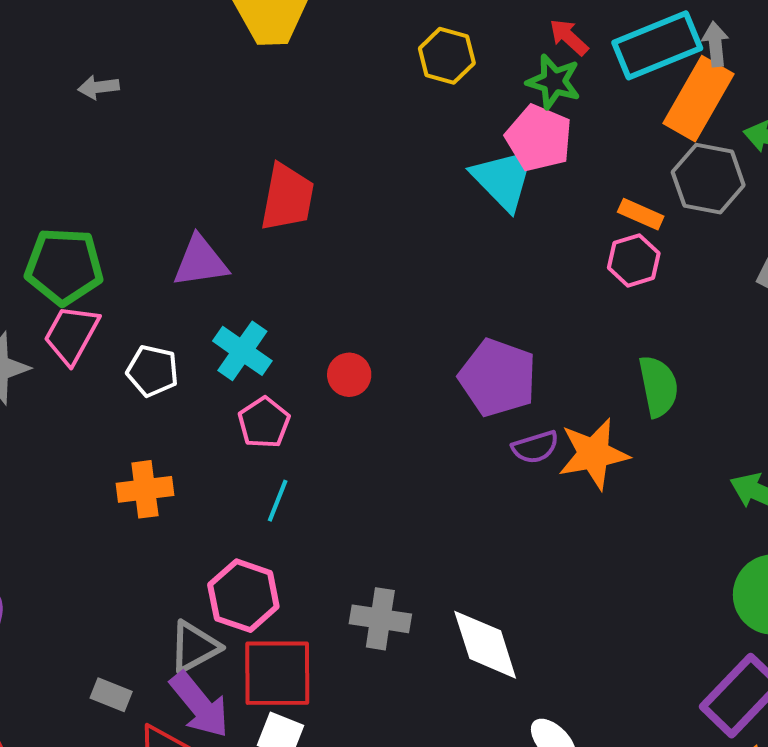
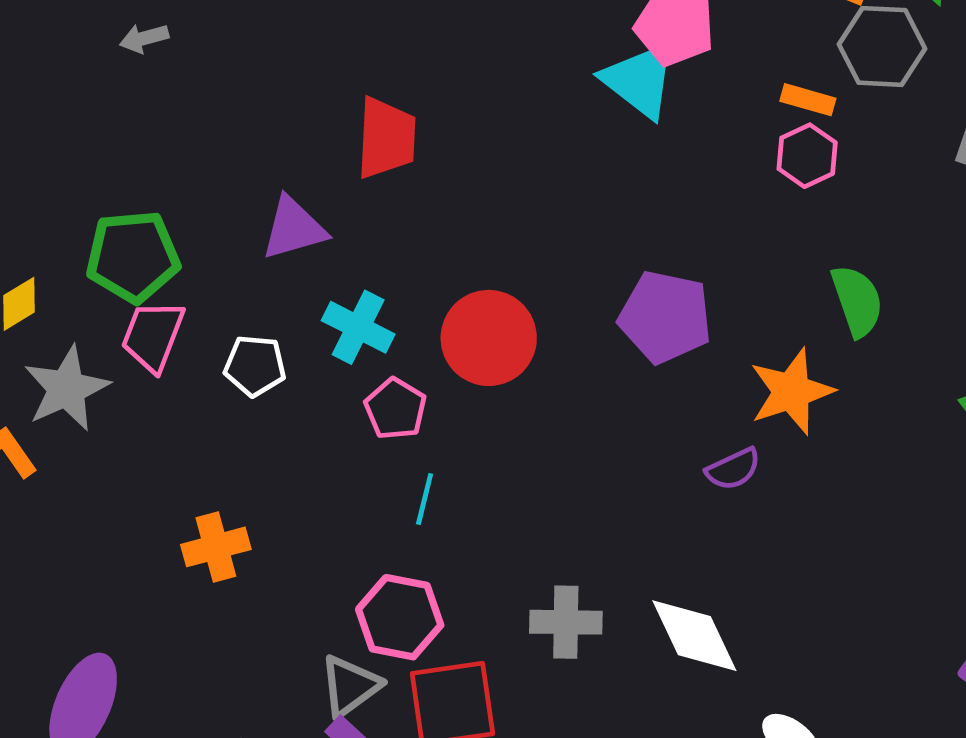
red circle: (349, 375) -> (489, 338), size x1.8
purple semicircle: (535, 447) -> (733, 469), moved
orange cross: (145, 489) -> (216, 547), moved

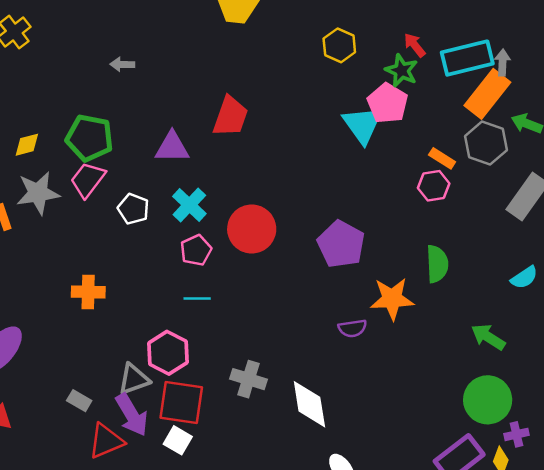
gray arrow: (144, 38) -> (122, 64), moved
cyan line: (425, 499) -> (197, 299), turned 60

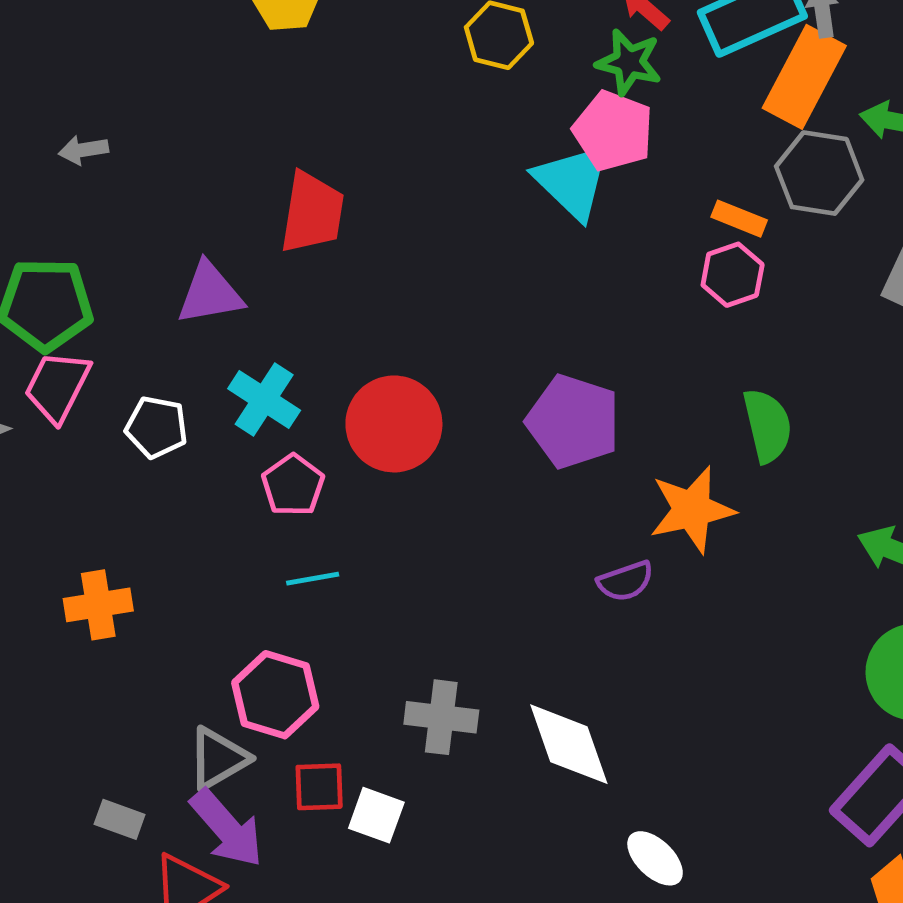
red square: (181, 403) -> (319, 787), size x0.6
white square: (178, 440) -> (376, 815), moved

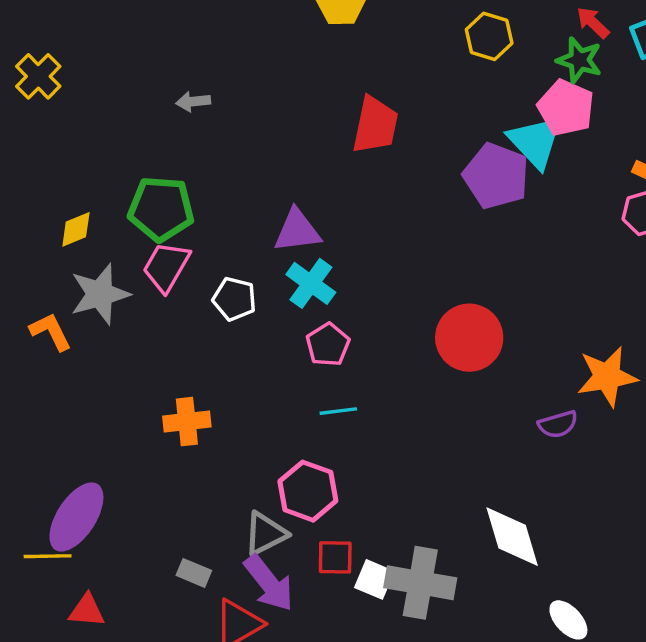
red trapezoid: (312, 213) -> (375, 125), moved
purple triangle: (210, 293) -> (297, 231), moved
purple pentagon: (573, 422) -> (496, 176), moved
red circle: (394, 424) -> (469, 338), moved
gray cross: (441, 717) -> (420, 583), moved, size x1.4

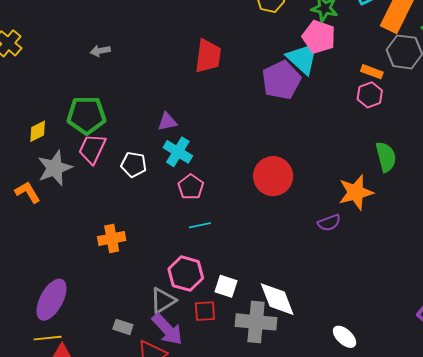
purple pentagon: (496, 176) -> (281, 80), turned 30
purple triangle: (297, 231) -> (167, 122), size x0.7
white diamond: (512, 537) -> (277, 299), moved
yellow line: (48, 556) -> (48, 338), moved
white square: (374, 579) -> (226, 286), moved

